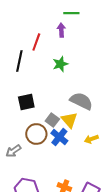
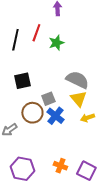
red line: (36, 42) -> (36, 33), moved
gray square: (52, 120) -> (48, 99), turned 32
yellow triangle: (69, 120) -> (78, 99), moved

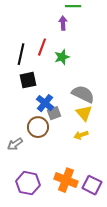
black square: (22, 81) -> (28, 80), moved
blue cross: (55, 116) -> (45, 103), moved
yellow arrow: (87, 118) -> (81, 135), moved
orange cross: (60, 166) -> (66, 180), size x1.6

